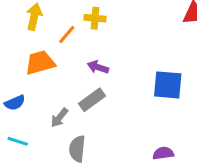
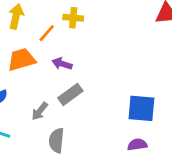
purple arrow: (98, 67) -> (62, 64), moved
blue square: (168, 85) -> (141, 108), moved

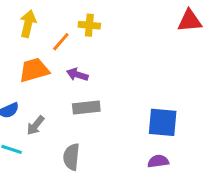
gray rectangle: (70, 94) -> (86, 107), turned 30
gray arrow: (40, 111) -> (35, 125), moved

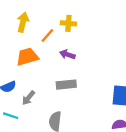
purple arrow: (77, 75) -> (67, 55), moved

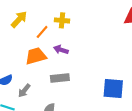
yellow arrow: (23, 22) -> (19, 19), turned 30
orange trapezoid: (27, 57) -> (36, 56), moved

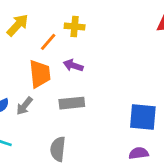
orange trapezoid: (36, 56) -> (40, 74), turned 100
gray arrow: (24, 91) -> (24, 106), moved

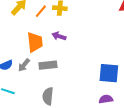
orange line: (48, 42) -> (41, 11), moved
gray rectangle: (72, 103) -> (48, 65), moved

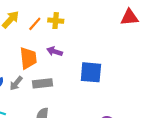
blue square: (109, 73) -> (91, 72), moved

